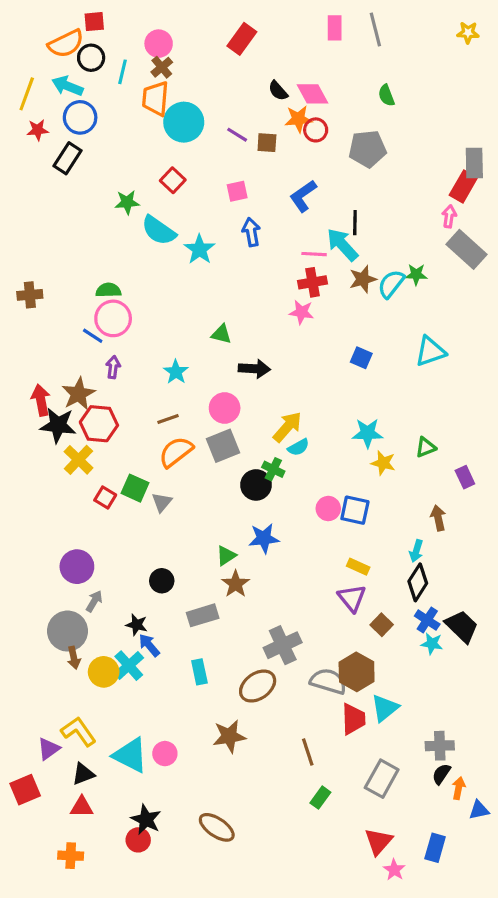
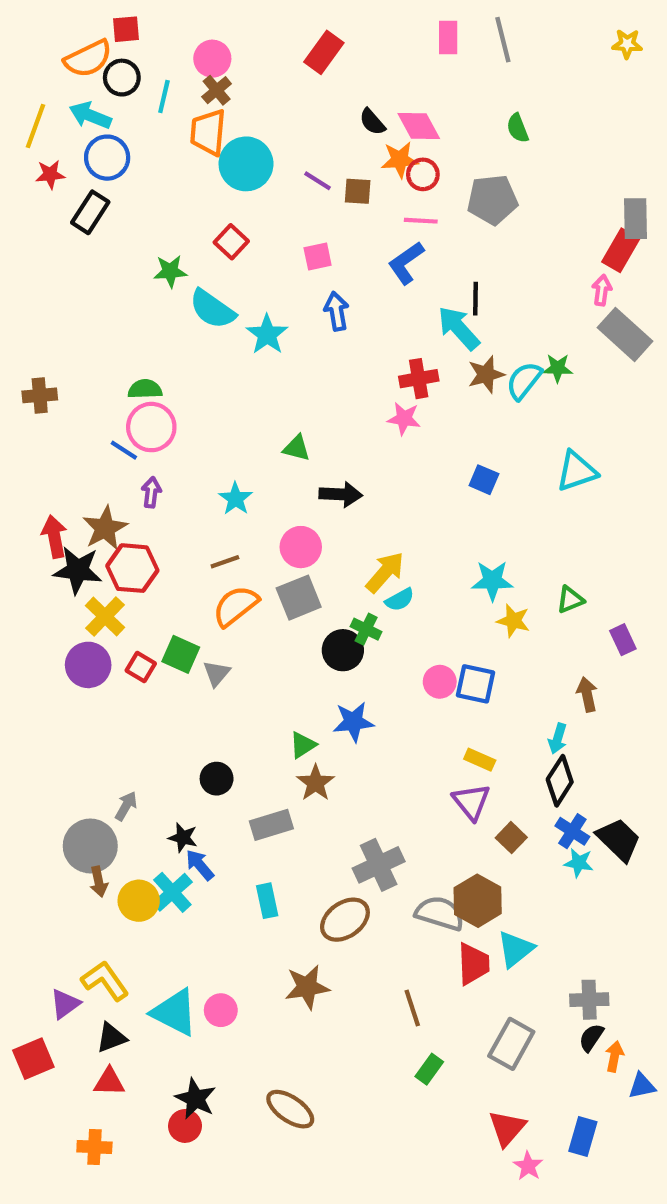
pink line: (314, 254) -> (421, 221), moved
purple circle: (77, 567) -> (88, 665), moved

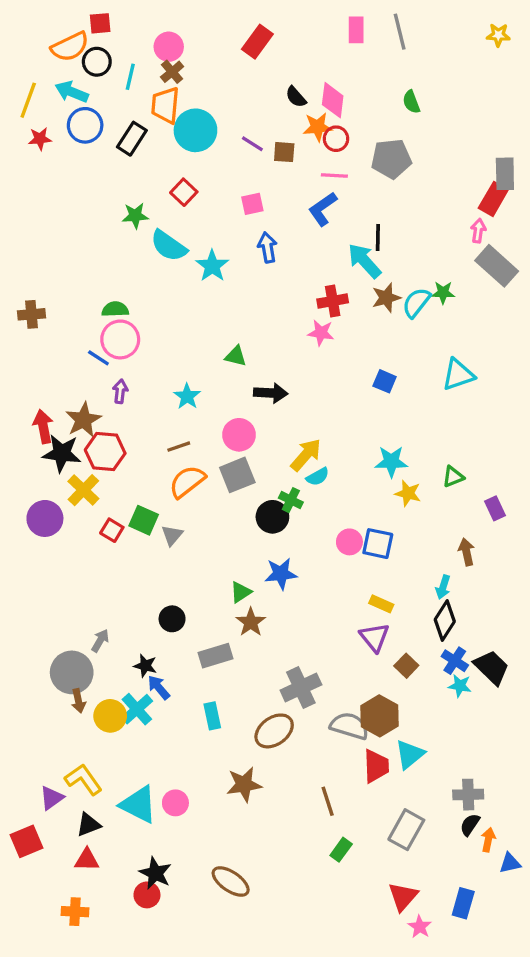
pink diamond: (419, 126) -> (333, 100), turned 36
black rectangle: (90, 212) -> (132, 139), moved
purple circle: (88, 665) -> (45, 518), moved

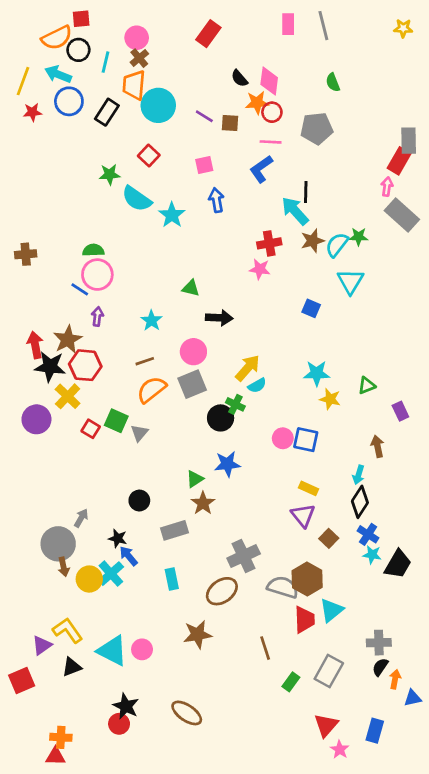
cyan triangle: (458, 375) -> (350, 281), moved, turned -40
black trapezoid: (492, 667) -> (398, 564), moved, turned 76
green rectangle: (341, 850) -> (291, 682), moved
red triangle: (87, 860) -> (55, 756), moved

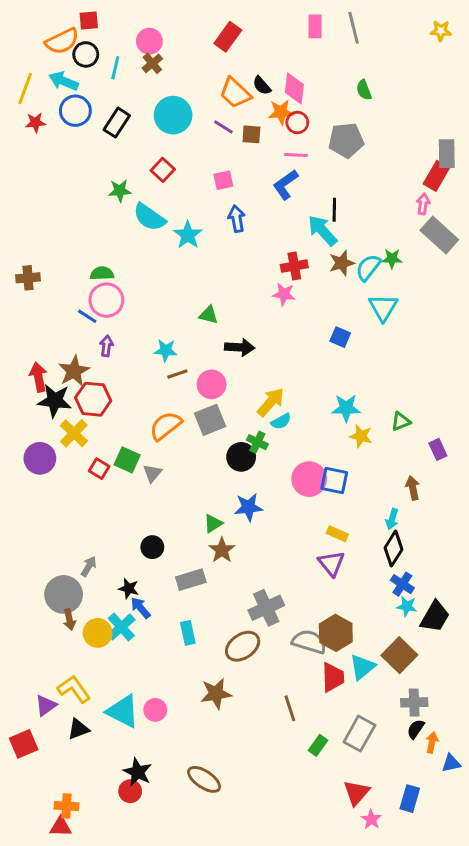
orange trapezoid: (134, 85) -> (235, 93), moved, turned -52
cyan star: (152, 321) -> (166, 350), turned -30
brown line: (145, 361) -> (177, 374), moved
pink circle: (283, 438) -> (309, 479), size x1.5
brown square: (329, 538) -> (399, 655), moved, size x1.6

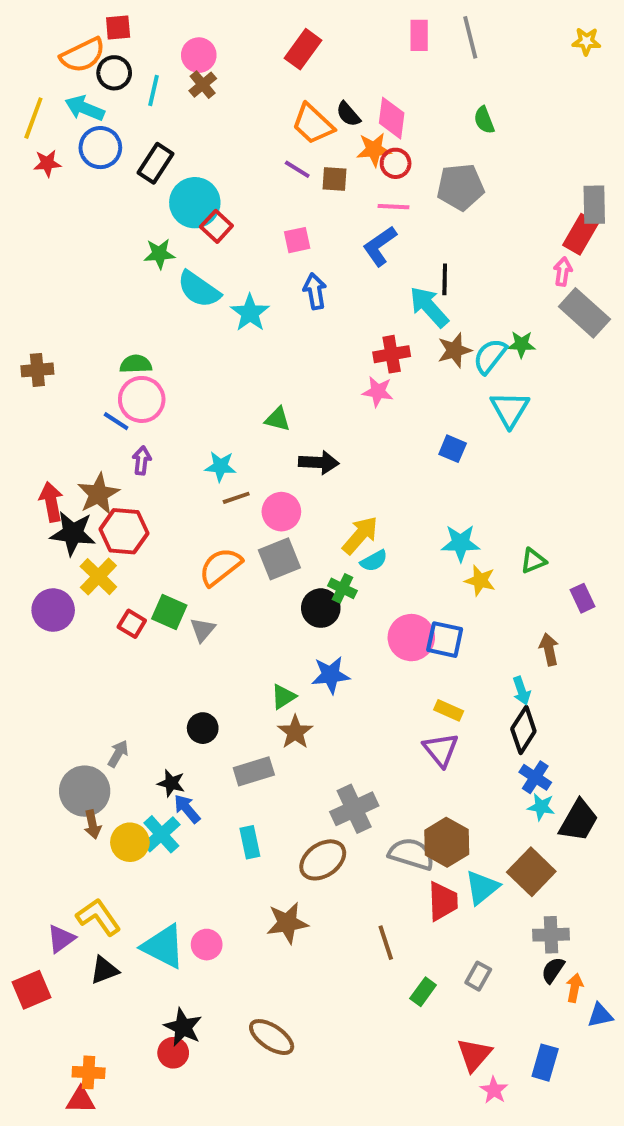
cyan circle: (173, 115) -> (195, 203), moved
cyan arrow: (392, 519) -> (521, 691), turned -36
gray rectangle: (359, 734) -> (478, 976), size x0.6

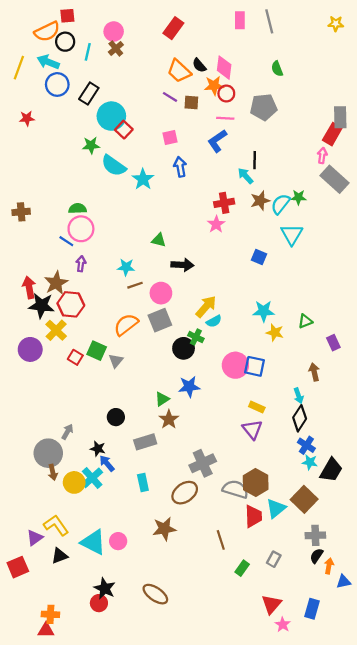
red star: (47, 163) -> (27, 118), moved
cyan arrow: (429, 307) -> (246, 176), size x0.7
pink star: (378, 392) -> (216, 224), turned 30

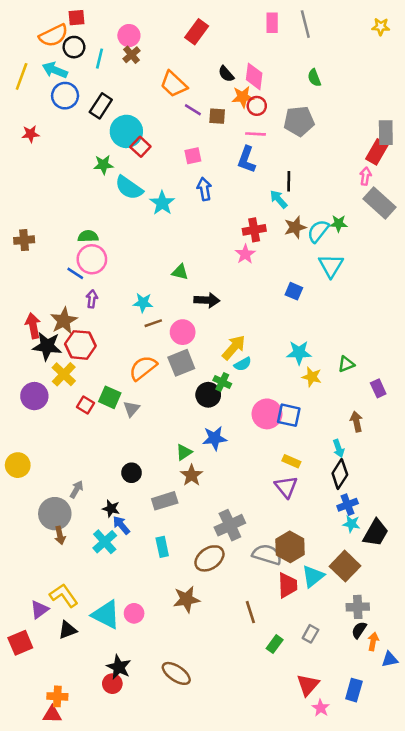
orange trapezoid: (179, 71) -> (174, 84), moved
blue L-shape: (217, 141) -> (247, 160), turned -35
blue cross: (306, 445) -> (348, 505), turned 36
yellow circle: (74, 482) -> (18, 465), moved

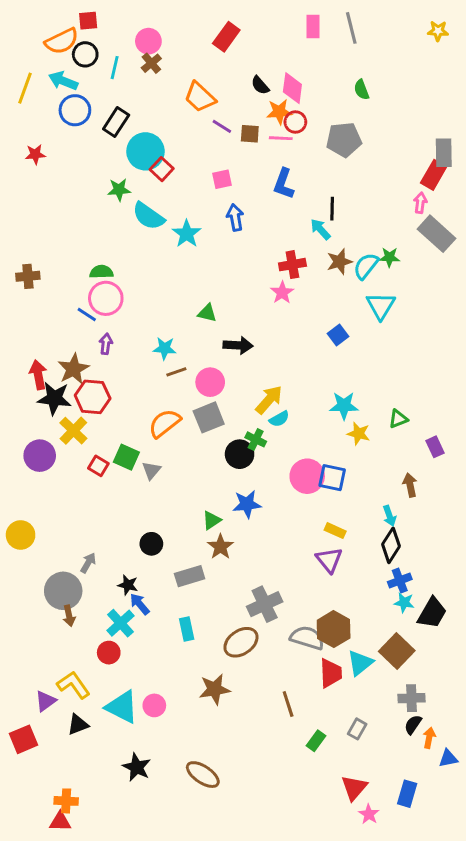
pink line: (255, 134) -> (281, 138), moved
blue square: (294, 291) -> (338, 335), turned 30
red circle: (112, 684) -> (109, 653), moved

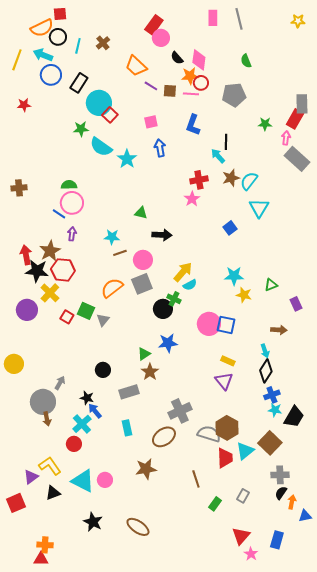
pink circle: (148, 41) -> (161, 38), moved
green star: (389, 257) -> (265, 124), moved
brown arrow: (410, 485) -> (279, 330), turned 105

